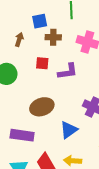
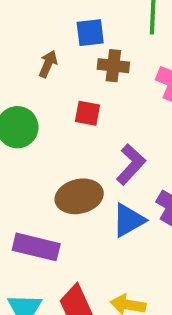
purple L-shape: (68, 71) -> (131, 164), moved, turned -45
blue triangle: (69, 130) -> (129, 220), moved

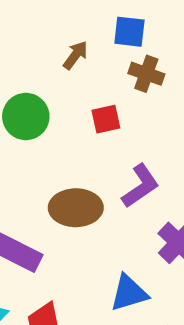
red square: (88, 113) -> (106, 119), turned -36
blue triangle: (129, 220) -> (129, 293), moved

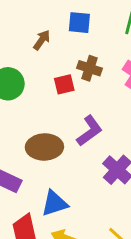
brown cross: (146, 74) -> (89, 68), moved
blue triangle: (129, 293) -> (55, 203), moved

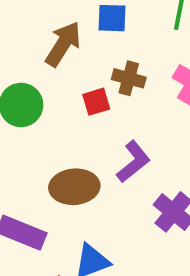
brown arrow: (42, 40) -> (63, 44), size x1.6

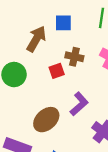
brown ellipse: (74, 187) -> (46, 120), turned -35

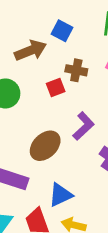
blue square: (63, 23) -> (62, 31), turned 30
brown arrow: (36, 39) -> (31, 50), turned 40

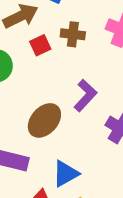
red square: (56, 88) -> (40, 45), moved

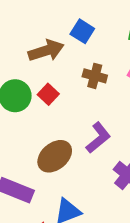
red square: (40, 45) -> (48, 94), moved, turned -30

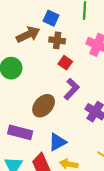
brown cross: (95, 76) -> (57, 40), moved
red square: (48, 94) -> (65, 63), moved

